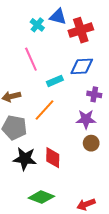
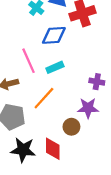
pink line: (31, 59) -> (29, 61), moved
blue diamond: (82, 66) -> (54, 35), moved
brown circle: (91, 143) -> (71, 127), moved

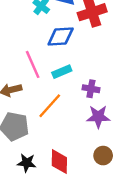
purple cross: (97, 82) -> (91, 89), moved
brown circle: (71, 127) -> (103, 156), moved
black star: (23, 150) -> (27, 163), size x0.7

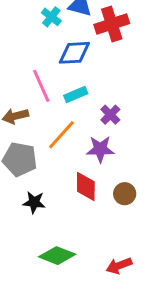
purple cross: (91, 89) -> (110, 115), turned 35
purple star: (98, 117) -> (100, 149), moved
red diamond: (59, 162) -> (86, 187), moved

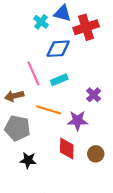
purple cross: (110, 115) -> (94, 95), moved
orange line: (61, 135) -> (49, 110), turned 65

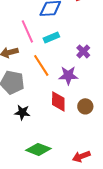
orange line: (49, 110) -> (41, 65), turned 40

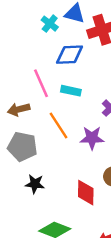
cyan rectangle: (51, 37) -> (71, 91), turned 35
red diamond: (58, 101) -> (86, 193), moved

